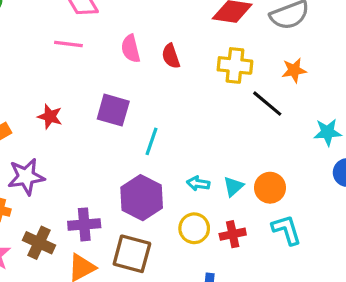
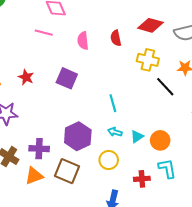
red semicircle: (171, 56) -> (116, 38), moved
cyan line: (151, 141) -> (113, 103), moved, turned -42
red cross: (233, 234) -> (142, 179), moved

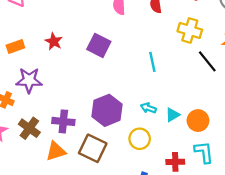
cyan line: (113, 103) -> (152, 62), moved

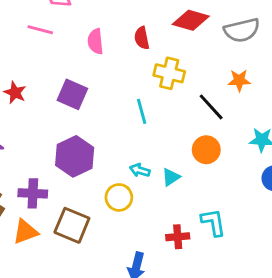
yellow cross: (190, 30) -> (169, 73), moved
purple hexagon: (107, 110) -> (75, 156), moved
orange circle: (198, 121) -> (206, 150), moved
yellow circle: (140, 139) -> (119, 197), moved

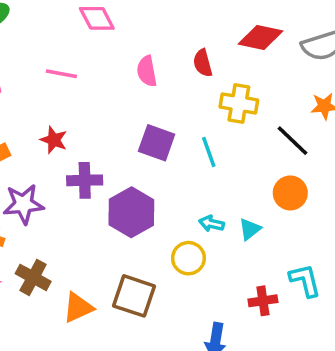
pink line: (40, 30) -> (61, 74), moved
purple square: (72, 94) -> (157, 143), moved
purple cross: (33, 193) -> (85, 180), moved

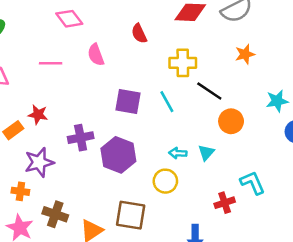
red semicircle: (203, 63) -> (139, 34), moved
pink semicircle: (147, 71) -> (96, 55), moved
red star: (54, 140) -> (38, 115), moved
black line: (293, 141) -> (209, 91), moved

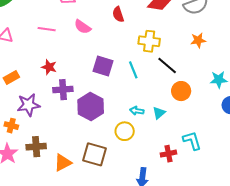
pink semicircle: (96, 55) -> (83, 27), turned -42
red star: (38, 115) -> (49, 67), moved
brown cross: (55, 214) -> (36, 147), turned -30

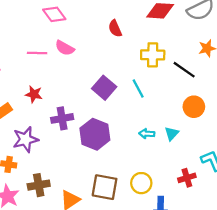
pink semicircle: (83, 27) -> (65, 48), moved
purple square: (103, 66) -> (104, 88), turned 30
black line: (167, 66) -> (184, 70), moved
red star: (49, 67) -> (34, 94), moved
yellow circle: (125, 131) -> (141, 183), moved

